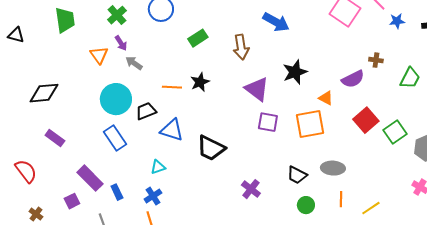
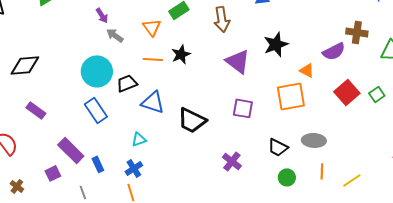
orange triangle: (99, 55) -> (152, 27), moved
brown cross: (376, 60) -> (357, 32), size x1.5
purple square: (268, 122) -> (243, 108), moved
green square: (395, 132) -> (377, 94), moved, size x0.7

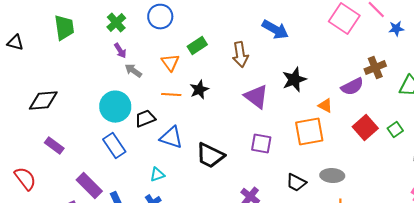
brown cross: (357, 32) -> (375, 68), turned -30

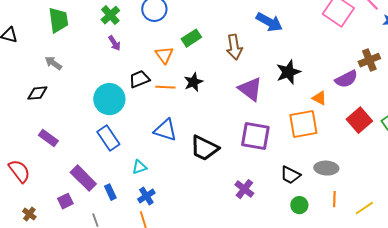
gray arrow: (133, 71) -> (53, 63), moved
black diamond: (43, 101) -> (37, 93), size x0.7
black trapezoid: (145, 119) -> (139, 79), moved
purple square: (261, 144) -> (255, 136), size x1.4
cyan triangle: (157, 175) -> (139, 167), moved

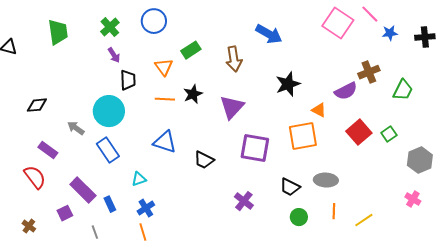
gray arrow: (53, 63) -> (76, 128), moved
black trapezoid: (139, 79) -> (128, 80), moved, turned 110
purple triangle: (250, 89) -> (232, 107), moved, turned 36
black trapezoid: (204, 148) -> (204, 160), size x0.7
red semicircle: (19, 171) -> (35, 177), moved

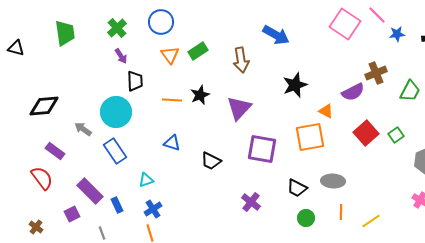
orange triangle: (164, 67) -> (170, 55), moved
black diamond: (37, 105) -> (44, 106), size x1.4
blue triangle: (165, 142) -> (172, 143), size x0.7

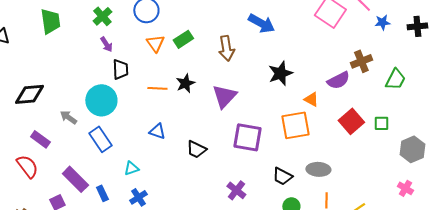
green square: (396, 135) -> (381, 123), turned 35

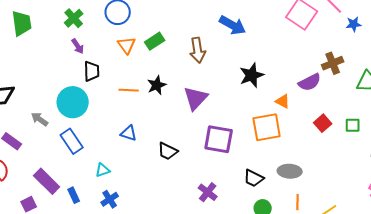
red square: (351, 121) -> (323, 123), size x0.7

